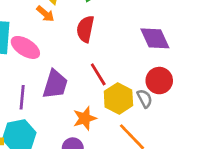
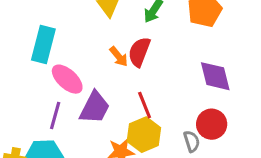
orange arrow: (45, 14) -> (119, 56), moved
pink ellipse: (25, 47) -> (67, 79), moved
yellow hexagon: (118, 98) -> (144, 135), moved

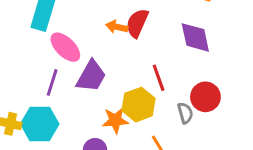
orange arrow: (119, 56) -> (117, 27), turned 140
purple diamond: (215, 76) -> (195, 37), moved
red line: (145, 105) -> (159, 78), moved

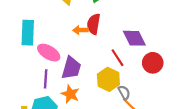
purple diamond: (195, 37) -> (134, 38), moved
gray semicircle: (185, 113) -> (124, 92), moved
orange star: (115, 120) -> (70, 94), moved, turned -30

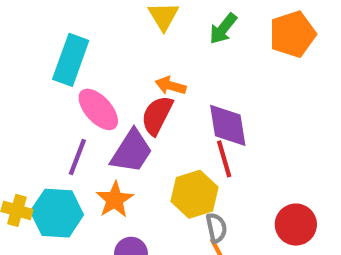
red semicircle: (94, 24) -> (157, 115), moved
purple diamond: (134, 38) -> (228, 125), moved
red circle: (153, 63) -> (296, 225), moved

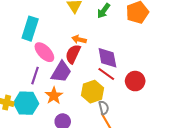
red line: (224, 159) -> (106, 74), turned -36
red circle: (296, 225) -> (135, 81), moved

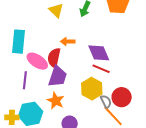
red semicircle: (73, 54) -> (54, 58), moved
purple line: (35, 76) -> (25, 80), moved
red circle: (135, 81) -> (122, 97), moved

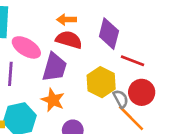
purple diamond: (99, 53) -> (109, 34), turned 40
red semicircle: (54, 58) -> (69, 40), moved, turned 96
red line: (101, 69) -> (133, 61), moved

